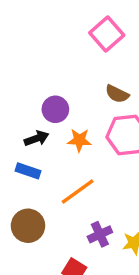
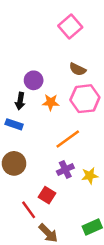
black arrow: (37, 138) -> (20, 101), turned 119
orange line: (78, 191) -> (68, 139), moved

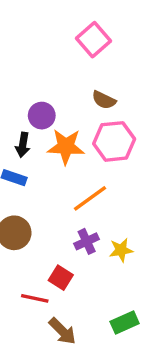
orange star: (51, 102) -> (66, 147), size x1.5
red line: (29, 210) -> (35, 298), turned -42

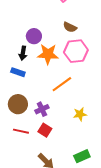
purple cross: (87, 241) -> (42, 109), moved
red line: (35, 298) -> (21, 131), moved

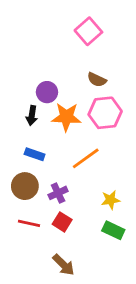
blue rectangle: (18, 72) -> (35, 154), moved
green rectangle: (82, 156) -> (113, 230), moved, turned 49

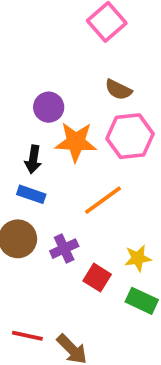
black arrow: (32, 116) -> (33, 159), moved
red square: (62, 222) -> (97, 278), moved
red line: (29, 223) -> (27, 336), moved

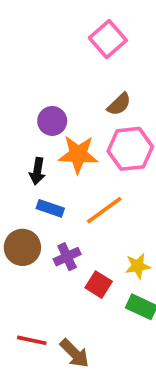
brown semicircle: (118, 90) -> (119, 104), turned -70
blue rectangle: (31, 194) -> (50, 208), moved

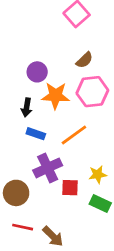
brown circle: (22, 247) -> (16, 193), moved
purple cross: (67, 257) -> (48, 168), size x1.5
red square: (99, 285) -> (70, 188), turned -30

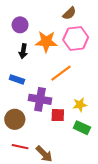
purple circle: (37, 72) -> (20, 25), moved
blue rectangle: (36, 134) -> (17, 79), moved
purple cross: (48, 168) -> (40, 99), turned 35

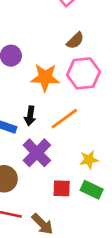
black arrow: (23, 51) -> (30, 116), moved
purple cross: (40, 99) -> (37, 153), turned 35
red square: (58, 115) -> (62, 188), moved

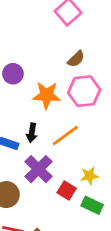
red square: (62, 188) -> (67, 191), moved, turned 30

